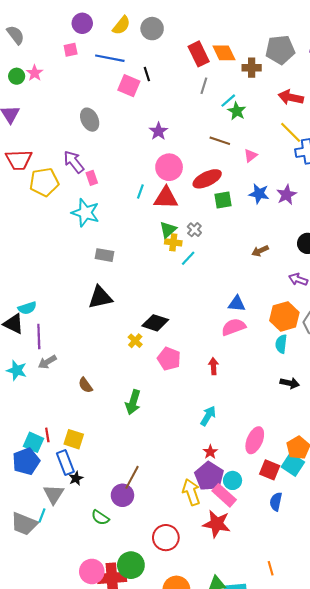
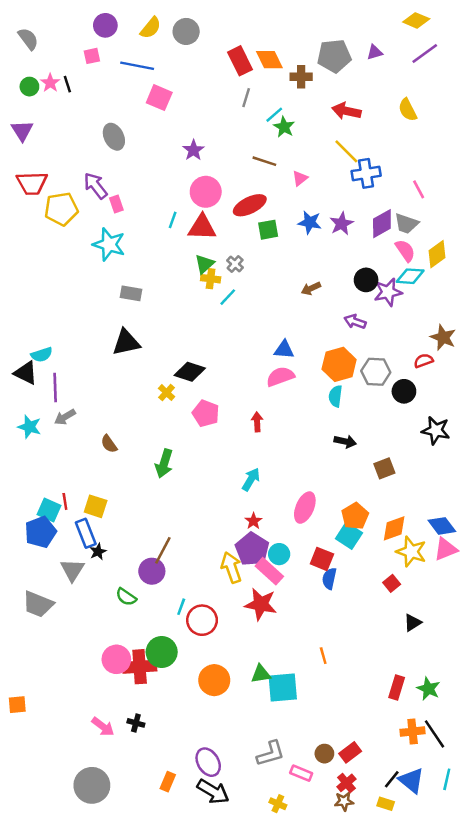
black line: (147, 74) -> (67, 84), moved
red square: (270, 470) -> (322, 559), moved
cyan line: (42, 515) -> (181, 607), moved

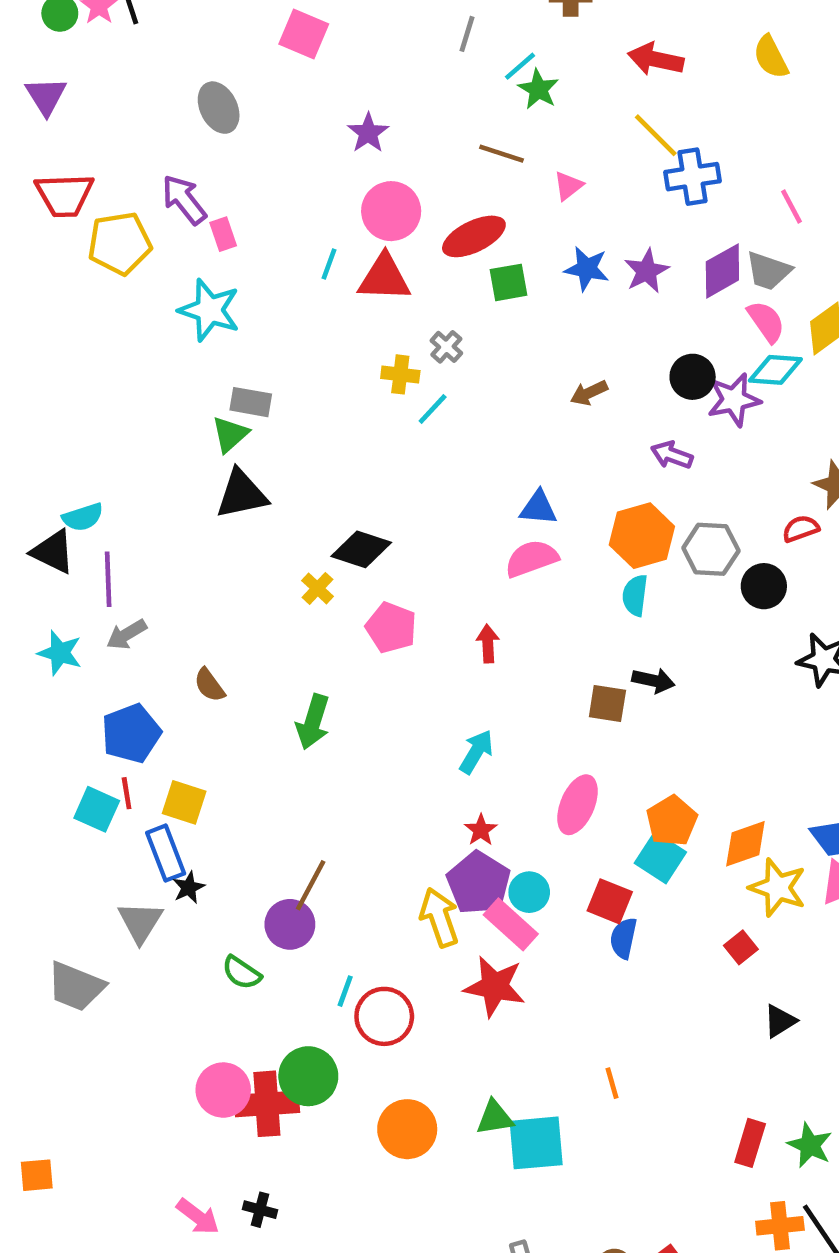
green triangle: (204, 264) -> (230, 434), moved
brown square: (384, 468) -> (607, 703), moved, turned 30
blue pentagon: (40, 532) -> (131, 733), moved

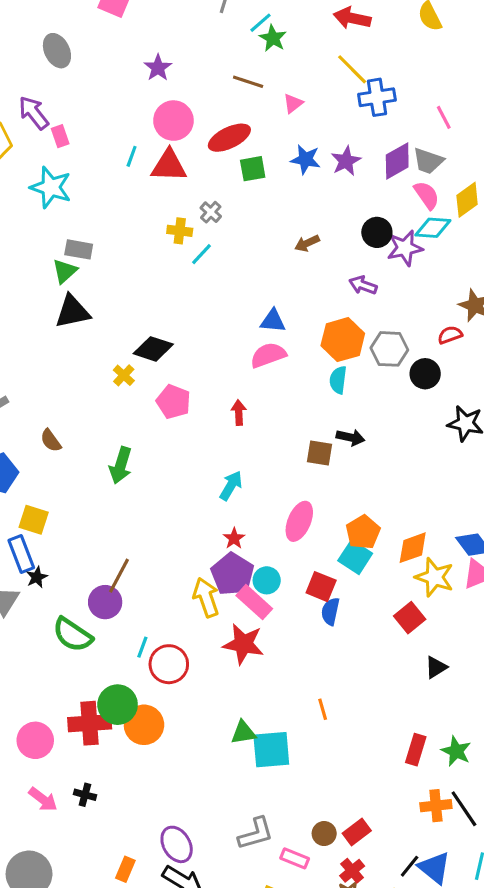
red square: (741, 947) -> (410, 618), size x1.4
green semicircle: (242, 973) -> (73, 635), size x1.5
pink circle: (223, 1090) -> (35, 740), moved
orange circle: (407, 1129) -> (144, 725), moved

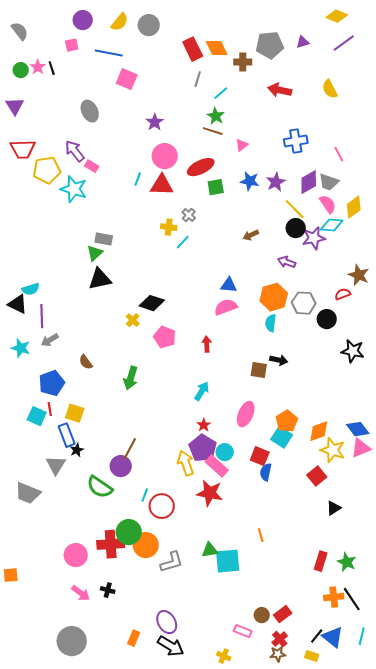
green star: (273, 38) -> (216, 116), moved
yellow line: (352, 69) -> (295, 209), moved
pink rectangle: (60, 136) -> (92, 166), turned -40
cyan star: (51, 187) -> (74, 189), moved
gray L-shape: (256, 834) -> (172, 562), moved

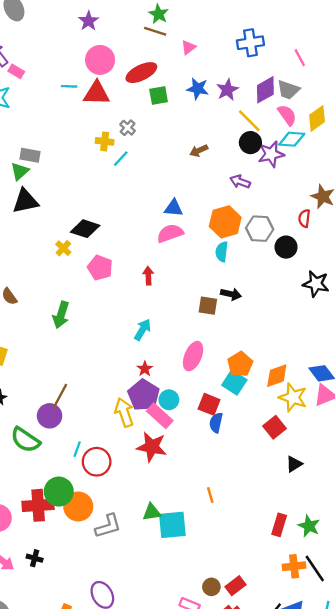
cyan line: (138, 179) -> (69, 86), turned 72
red semicircle: (343, 294) -> (304, 218), turned -63

